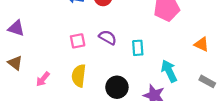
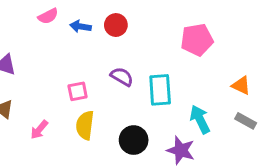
pink square: (78, 41) -> (78, 91), moved
cyan rectangle: (138, 48) -> (160, 90), size x1.5
gray rectangle: (207, 81) -> (246, 121), moved

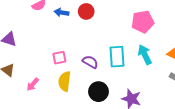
purple semicircle: (122, 77) -> (90, 62), moved
cyan arrow: (200, 119) -> (145, 55), moved

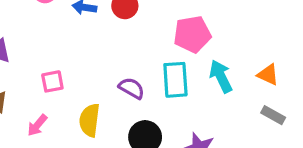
pink pentagon: (143, 22) -> (192, 34), moved
pink square: (59, 58) -> (52, 81), moved

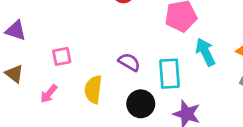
cyan rectangle: (175, 80) -> (169, 74), moved

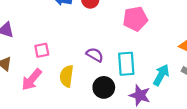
cyan arrow: (205, 52) -> (161, 75), moved, turned 55
pink arrow: (49, 94) -> (32, 80), size x1.5

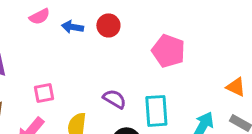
pink pentagon: (135, 19) -> (168, 51), turned 30

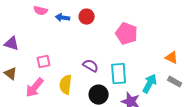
pink semicircle: (40, 16) -> (41, 11), turned 40

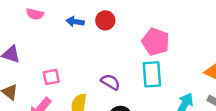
pink semicircle: (41, 11) -> (35, 14), moved
cyan rectangle: (119, 74) -> (152, 74), moved

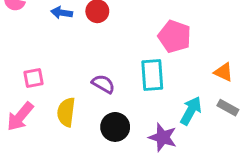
pink pentagon: (156, 42) -> (175, 36), moved

